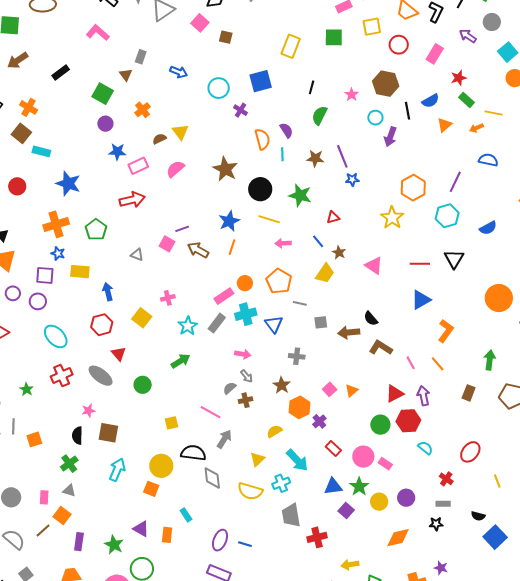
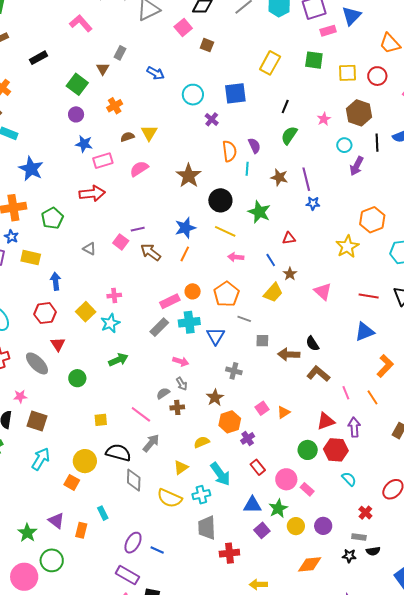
yellow square: (372, 27) -> (347, 73), moved
cyan star: (188, 326) -> (110, 323), moved
black semicircle: (478, 516) -> (373, 551), moved, turned -32

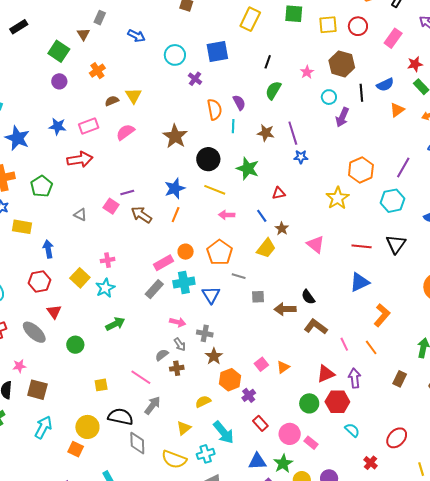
blue star: (84, 144) -> (58, 126), moved
gray cross: (234, 371) -> (205, 333), moved

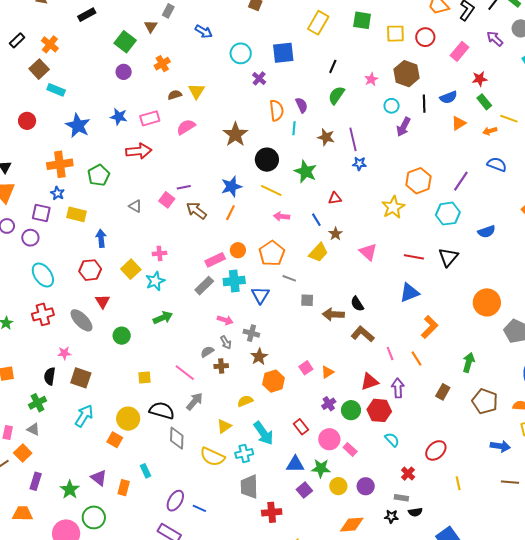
purple cross: (249, 395) -> (329, 404), moved
green star: (283, 463) -> (321, 468), turned 30

